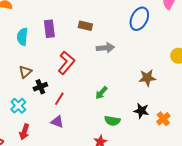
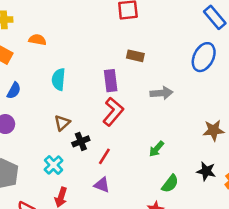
brown rectangle: (85, 26) -> (135, 56), moved
purple rectangle: (49, 29) -> (111, 81), moved
green semicircle: (112, 121) -> (170, 184), turned -63

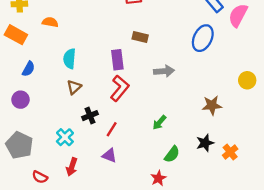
brown triangle: (62, 123) -> (74, 87), moved
black star: (206, 171) -> (205, 143), turned -30

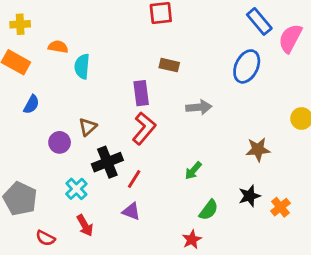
cyan semicircle: (69, 59) -> (82, 66), moved
purple circle: (21, 100) -> (60, 142), moved
black cross: (90, 116) -> (107, 162), size x1.5
red arrow: (72, 167) -> (85, 225), turned -48

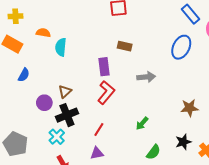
black cross: (107, 162) -> (67, 115), moved
purple triangle: (131, 211) -> (97, 153), turned -32

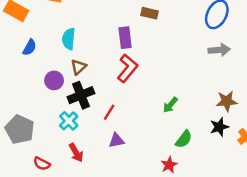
cyan semicircle: (61, 47) -> (69, 39), moved
gray arrow: (146, 77) -> (219, 50), moved
brown star: (189, 108) -> (227, 101), moved
red line: (99, 130) -> (109, 112), moved

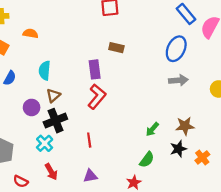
green arrow: (170, 105) -> (152, 129), moved
red line: (109, 112) -> (89, 140), moved, turned -40
purple triangle: (116, 140) -> (90, 176), moved

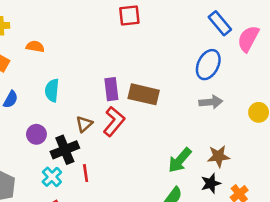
brown rectangle: (116, 48) -> (144, 94), moved, size x1.6
brown triangle: (53, 95) -> (84, 124), moved
green arrow: (152, 129) -> (180, 160), size x1.5
red line: (89, 140) -> (86, 173), moved

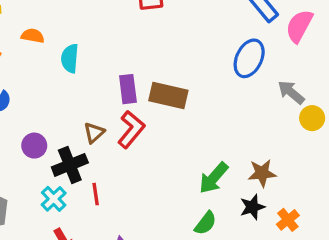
cyan semicircle: (52, 90) -> (70, 58), moved
gray arrow: (211, 102) -> (291, 92), moved, turned -135

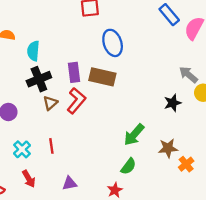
blue ellipse: (249, 58) -> (113, 43), moved, turned -45
black cross: (70, 165) -> (39, 79), moved
brown star: (262, 173) -> (168, 148), moved
black star: (252, 207) -> (173, 103), moved

